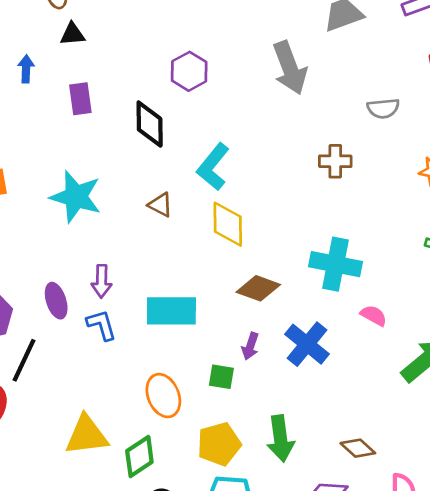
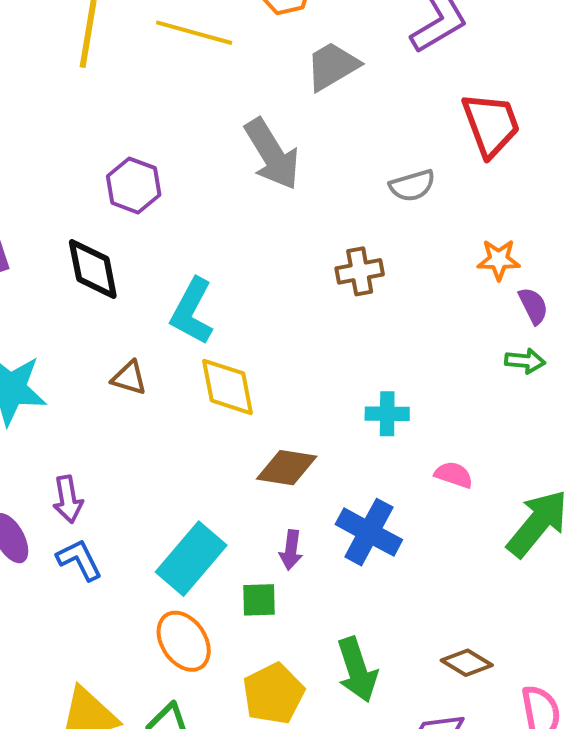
cyan cross: (335, 264) -> (387, 414), size x0.6
cyan rectangle: (171, 311) -> (191, 559), moved, turned -39

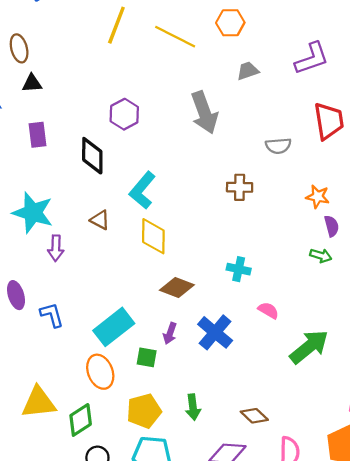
gray trapezoid: (332, 66) -> (248, 71), size x0.7
purple arrow: (68, 499) -> (56, 248), moved
green arrow: (357, 670) -> (193, 407), size x0.7

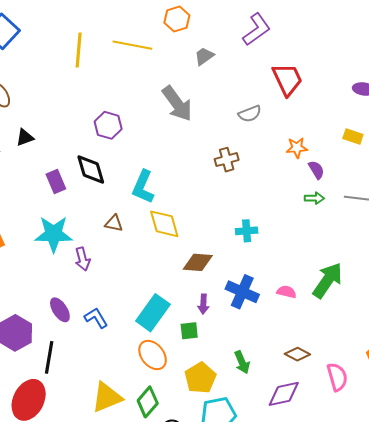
black triangle: (32, 83) -> (25, 137), moved
purple rectangle: (38, 135) -> (56, 181), moved
pink semicircle: (268, 310) -> (287, 292), moved

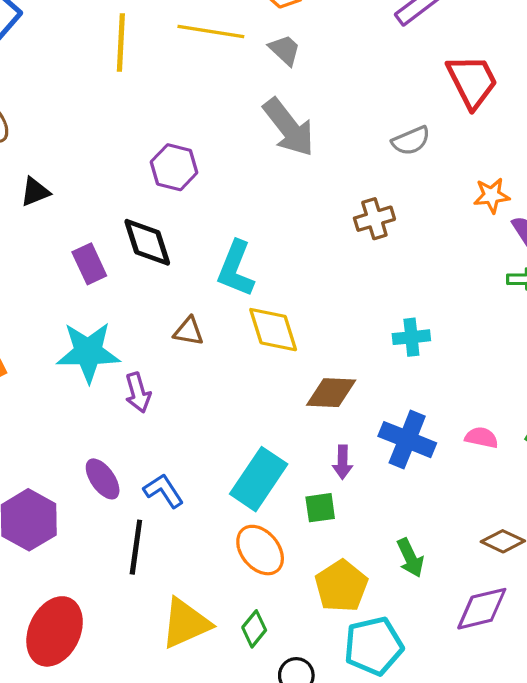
gray trapezoid: (204, 56) -> (285, 50), moved, turned 80
black line: (49, 357) -> (136, 547), moved
green diamond: (148, 402) -> (254, 629), size x0.7

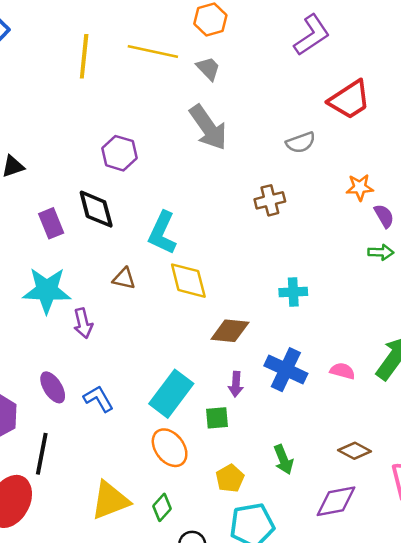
red trapezoid: (472, 81) -> (350, 100), turned 81
black line: (136, 547) -> (42, 454), moved
yellow pentagon: (341, 586) -> (230, 478), size x0.7

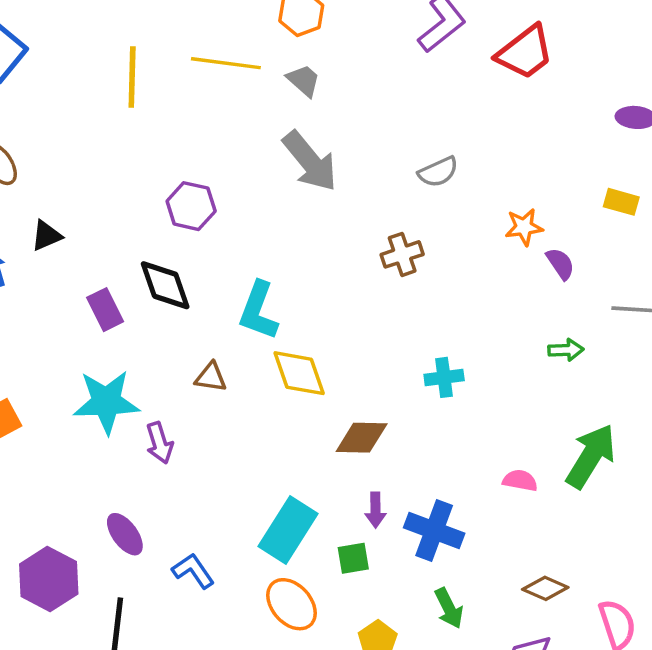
red trapezoid: (350, 100) -> (525, 52), moved
green arrow: (381, 252) -> (566, 350), moved
blue cross: (286, 370) -> (434, 530), moved
blue L-shape: (99, 399) -> (193, 571), moved

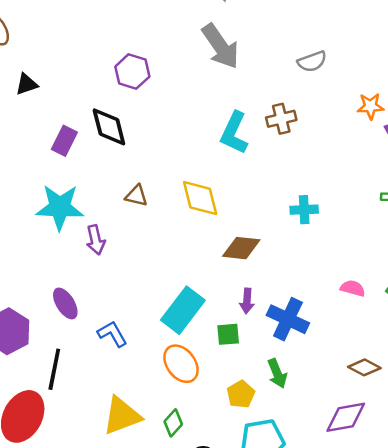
purple rectangle: (105, 310) -> (64, 141), turned 48
cyan L-shape: (258, 311) -> (234, 133), moved
green arrow: (449, 608) -> (277, 373), moved

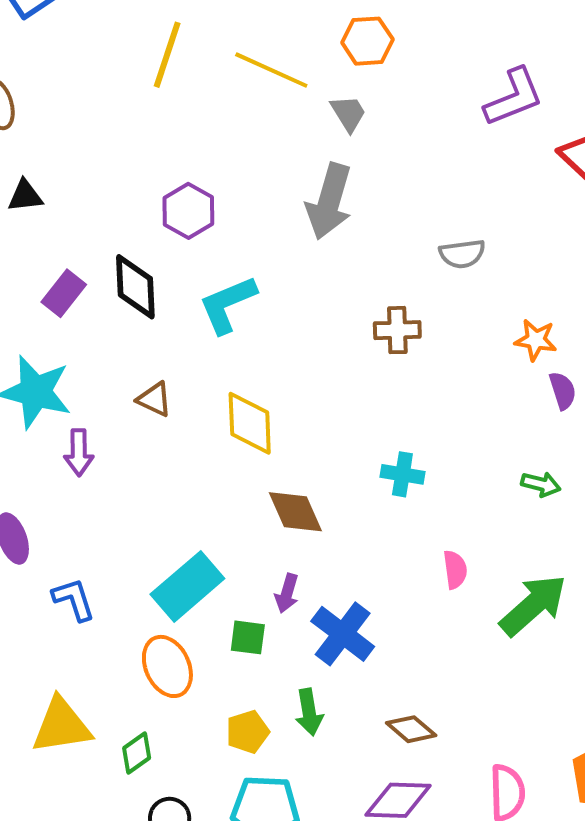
gray arrow: (220, 46) -> (329, 201), turned 39
cyan L-shape: (234, 133) -> (228, 304), moved, turned 30
brown diamond: (241, 248) -> (295, 512), turned 48
pink semicircle: (353, 288) -> (455, 570), moved, turned 55
brown diamond: (364, 367) -> (411, 729), moved

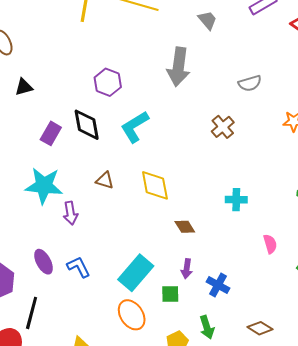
gray trapezoid: (348, 113) -> (207, 20), moved
brown cross: (397, 330) -> (223, 127), turned -30
brown diamond: (295, 512) -> (185, 227), size x0.7
blue L-shape: (74, 599) -> (79, 267), moved
blue cross: (343, 634) -> (218, 285), size x0.7

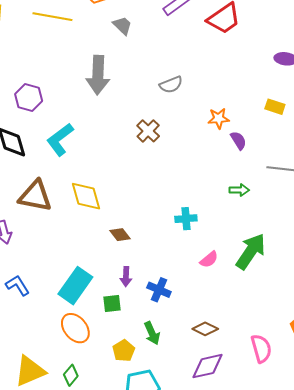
brown triangle: (105, 180) -> (35, 196), size x1.8
cyan cross: (236, 200) -> (186, 219), moved
pink semicircle: (270, 244) -> (209, 259), moved, turned 72

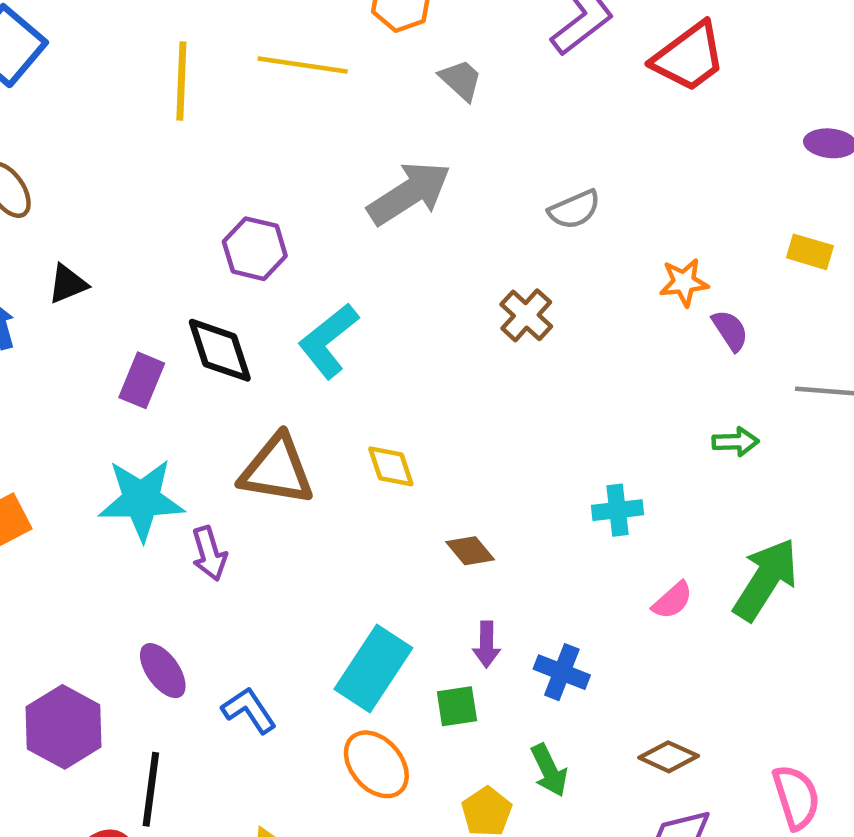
gray arrow: (98, 75) -> (409, 193), turned -123
yellow diamond: (86, 196) -> (391, 466), size x0.7
blue L-shape: (18, 285) -> (249, 710), moved

